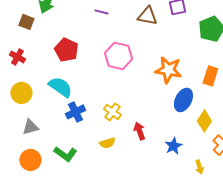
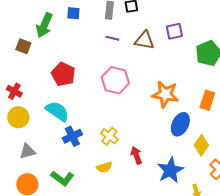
purple line: (101, 12) -> (112, 38), moved
red cross: (17, 57) -> (14, 91), moved
blue star: (173, 146) -> (170, 170), size x1.5

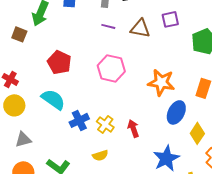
blue cross: (72, 136) -> (79, 120), moved
red arrow: (136, 155) -> (133, 128), moved

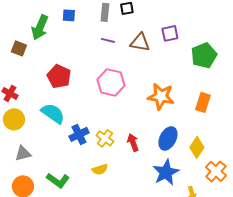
blue ellipse: (176, 112) -> (168, 138), moved

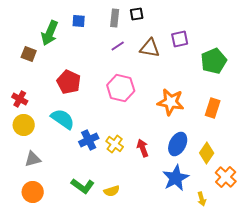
purple line: (108, 40) -> (118, 46), turned -48
yellow semicircle: (100, 169) -> (112, 191), moved
green L-shape: (58, 180) -> (83, 186), moved

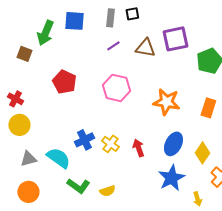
blue square: (79, 21) -> (74, 21), size x1.5
purple square: (180, 39) -> (175, 39), size x1.5
cyan semicircle: (63, 119) -> (58, 158), moved

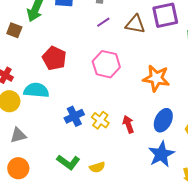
cyan semicircle: (58, 158) -> (36, 90), moved, turned -30

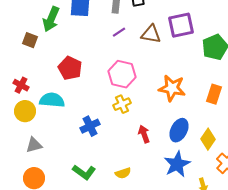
yellow cross: (100, 120) -> (122, 104), moved, turned 30
yellow semicircle: (97, 167) -> (123, 173), moved

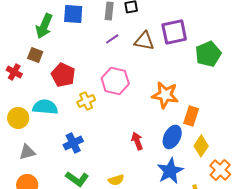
brown square: (30, 40) -> (35, 55), moved
red cross: (21, 85) -> (14, 72), moved
orange rectangle: (214, 94) -> (191, 116), moved
yellow cross: (122, 104) -> (86, 101), moved
blue cross: (90, 126) -> (73, 143), moved

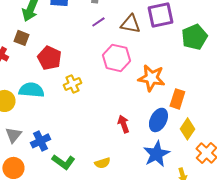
pink hexagon: (115, 81) -> (116, 58), moved
blue cross: (73, 143) -> (40, 141), moved
gray triangle: (27, 152) -> (13, 135), turned -36

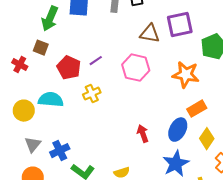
purple line: (98, 22) -> (96, 61), moved
orange star: (151, 78) -> (186, 75), moved
orange rectangle: (177, 99) -> (197, 109), turned 42

